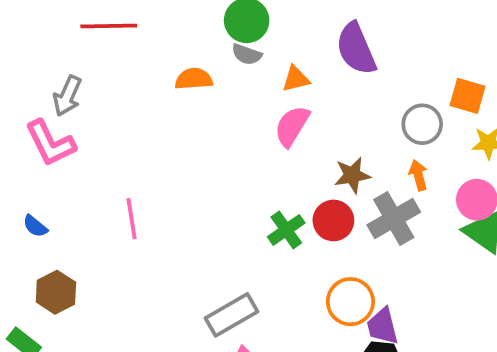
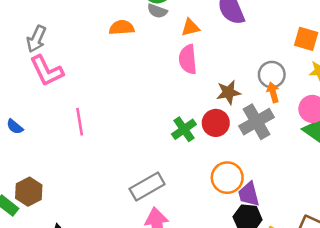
gray circle: (422, 124) -> (272, 75), moved
pink semicircle: (292, 126) -> (188, 59), turned -36
pink L-shape: (50, 143) -> (47, 71), moved
brown hexagon: (56, 292) -> (29, 192), moved

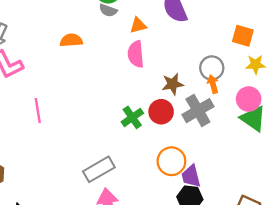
orange semicircle: (122, 28) -> (71, 40), moved

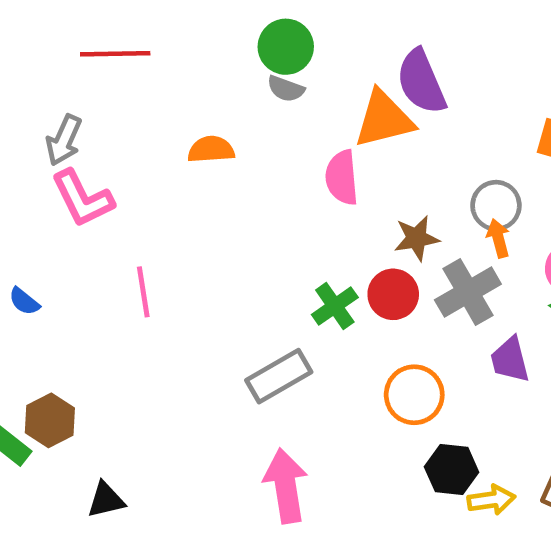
orange triangle: (138, 25) -> (384, 119), moved, size x1.8
gray rectangle: (99, 169) -> (279, 376), moved
purple trapezoid: (191, 176) -> (510, 360), moved

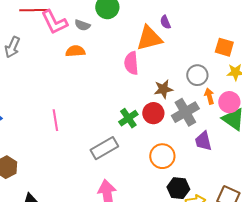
purple semicircle: (421, 82) -> (165, 22), size x0.5
gray semicircle: (286, 89) -> (82, 25), moved
pink L-shape: (83, 199) -> (54, 22), moved
orange arrow: (498, 238) -> (209, 96), moved
pink line: (143, 292) -> (55, 120), moved

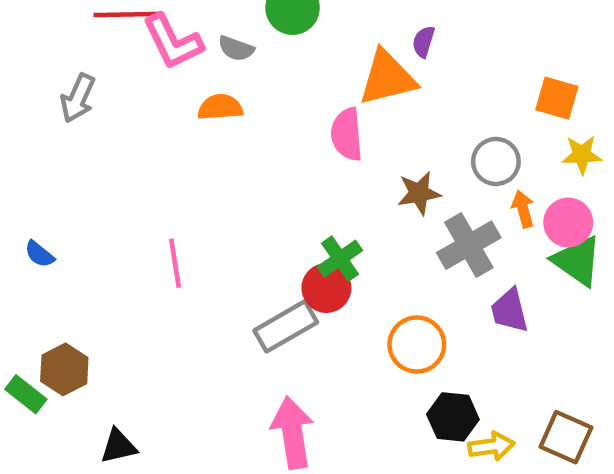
purple semicircle: (165, 22) -> (424, 42), turned 40
red circle: (153, 113) -> (326, 288), moved

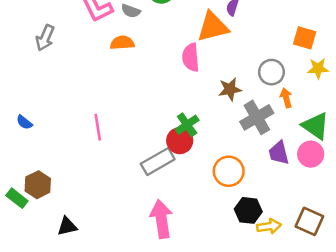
pink circle: (568, 222) -> (311, 154), moved

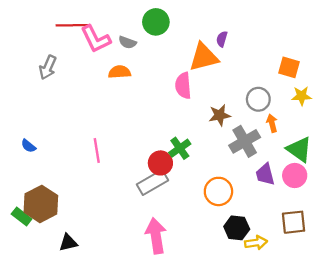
red circle: (180, 141) -> (160, 163), moved
brown hexagon: (38, 185) -> (41, 204), size x1.4
brown square: (309, 221) -> (294, 222), moved, turned -30

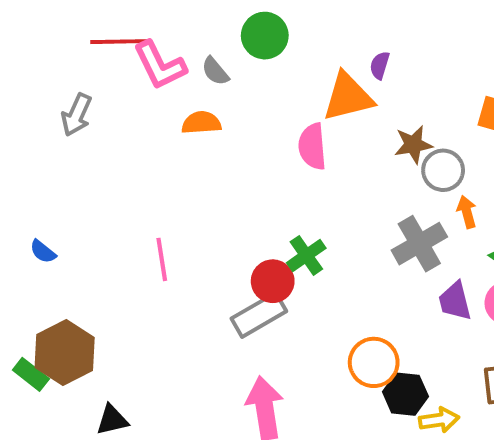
gray semicircle: (127, 42) -> (215, 71), turned 30
brown star: (220, 115) -> (413, 145), moved
orange circle: (218, 191) -> (374, 362), moved

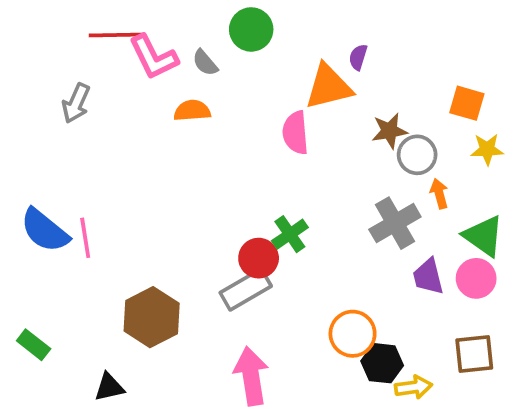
blue semicircle: (43, 251) -> (45, 230), size x2.0
pink line: (162, 259) -> (85, 238), moved
brown hexagon: (65, 353) -> (152, 317), moved

